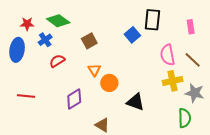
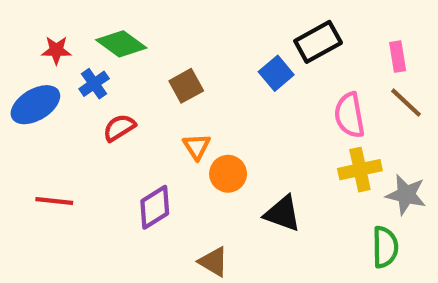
black rectangle: (152, 20) -> (318, 42), turned 55
blue ellipse: (17, 50) -> (35, 105), turned 50
brown line: (193, 60) -> (406, 103), moved

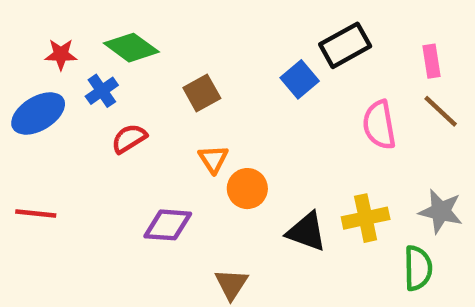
yellow cross: (360, 170) -> (366, 218), moved
red line: (54, 201) -> (36, 214), moved
purple diamond: (155, 207) -> (168, 225), turned 36
brown triangle: (213, 262) -> (231, 284), turned 32

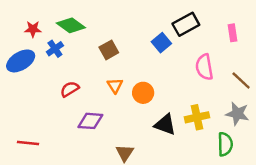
brown line: (441, 111) -> (241, 81), moved
red semicircle: (129, 139) -> (70, 89), moved
orange circle: (247, 189) -> (143, 93), moved
red line: (36, 214) -> (28, 143), moved

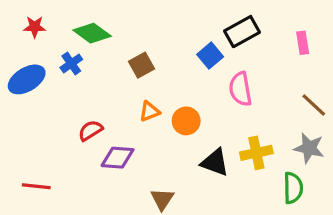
red star: (33, 29) -> (35, 27), moved
pink semicircle: (204, 67) -> (240, 89), moved
orange triangle: (115, 85) -> (149, 111), turned 42
red semicircle: (70, 89) -> (90, 130), moved

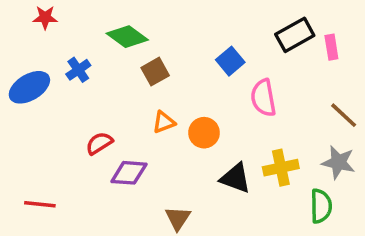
red star: (35, 27) -> (45, 17), moved
black rectangle: (242, 32) -> (295, 35), moved
green diamond: (92, 33) -> (127, 37), moved

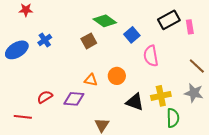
green diamond: (127, 37) -> (105, 21), moved
orange triangle: (164, 122) -> (91, 80), moved, turned 32
red semicircle: (99, 143) -> (45, 97), moved
green semicircle: (321, 206) -> (173, 118), moved

